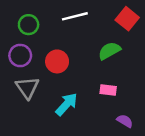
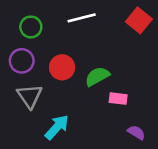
green semicircle: (109, 51) -> (97, 76), moved
cyan arrow: (67, 104) -> (57, 127), moved

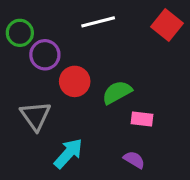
green circle: (31, 27) -> (20, 33), moved
purple circle: (22, 61) -> (45, 55), moved
purple semicircle: (136, 132) -> (134, 160), moved

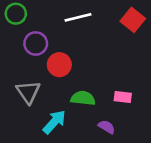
green circle: (20, 33) -> (16, 14), moved
green semicircle: (117, 92) -> (83, 98), moved, turned 35
pink rectangle: (142, 119) -> (123, 97), moved

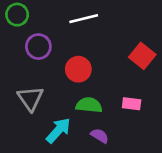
red square: (133, 20) -> (142, 56), moved
red circle: (59, 65) -> (78, 69), moved
purple semicircle: (107, 127) -> (100, 136), moved

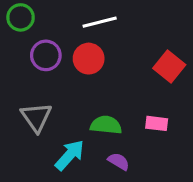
red circle: (78, 69) -> (89, 59), moved

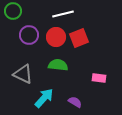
red square: (169, 66) -> (79, 38), moved, turned 30
gray triangle: (36, 117) -> (23, 74), turned -30
green semicircle: (106, 125) -> (58, 65), moved

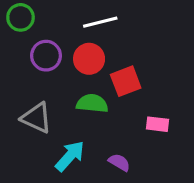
red square: (79, 38) -> (126, 81), moved

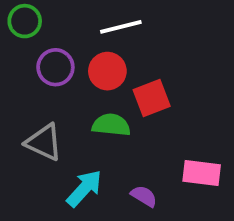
pink rectangle: (158, 124) -> (202, 173), moved, size x1.4

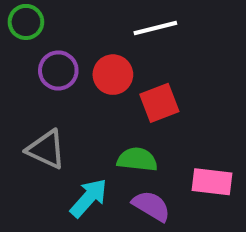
white line: (121, 27) -> (155, 28), moved
green semicircle: (111, 125) -> (137, 159), moved
purple semicircle: (144, 196) -> (151, 206), size x1.4

